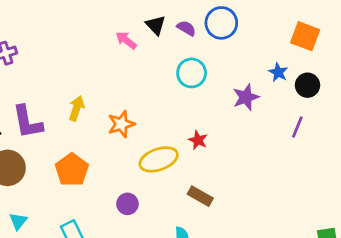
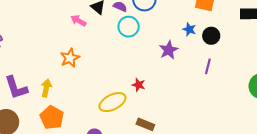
cyan circle: (192, 73) -> (129, 27), moved
yellow arrow: (77, 108) -> (46, 88), moved
orange star: (121, 124) -> (70, 58), moved

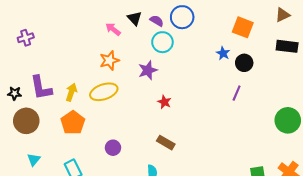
purple star: (169, 50) -> (148, 70), moved
orange star: (70, 58) -> (109, 60), moved
yellow ellipse: (112, 102) -> (104, 92), moved

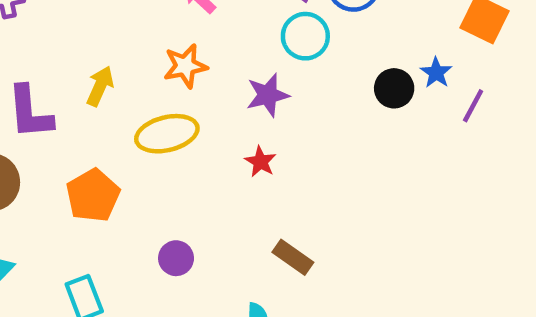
black circle: (244, 63) -> (394, 88), moved
yellow arrow: (71, 92) -> (100, 86), moved
purple line: (237, 93) -> (473, 106), moved
red star: (164, 102) -> (260, 162), moved

